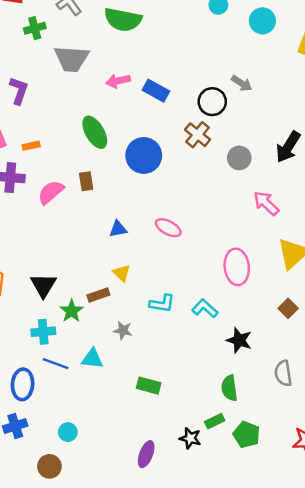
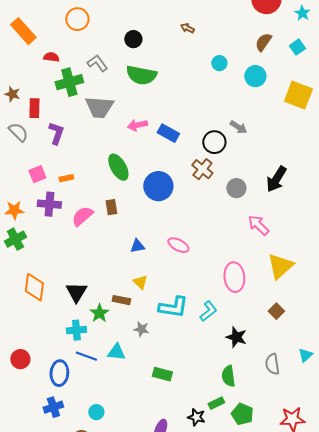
green cross: (35, 28) -> (69, 82), size x1.5
brown rectangle: (98, 295) -> (121, 300), turned 30
cyan L-shape: (162, 304) -> (173, 307), size x1.4
cyan L-shape: (205, 308) -> (208, 311), turned 100

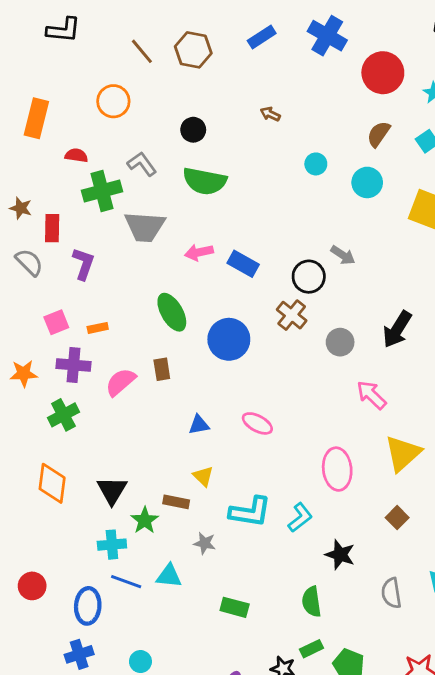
orange rectangle: (23, 31) -> (36, 118), turned 56
green cross: (15, 239) -> (63, 415), moved
green semicircle: (228, 376) -> (312, 602), moved

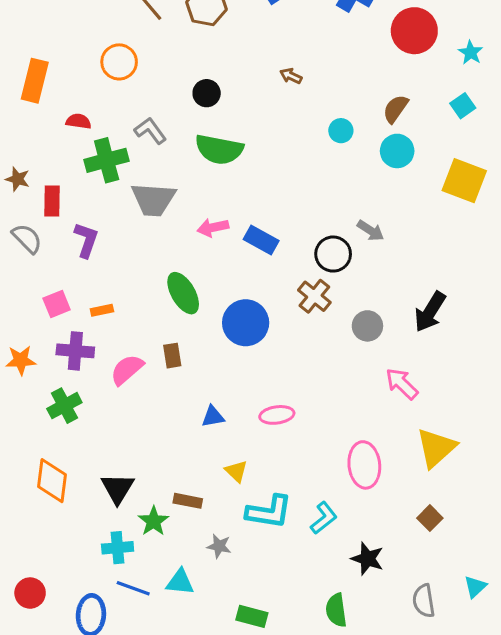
brown semicircle: (379, 134) -> (396, 109), moved
pink ellipse: (257, 423) -> (277, 415), turned -36
yellow triangle: (203, 476) -> (236, 471), moved

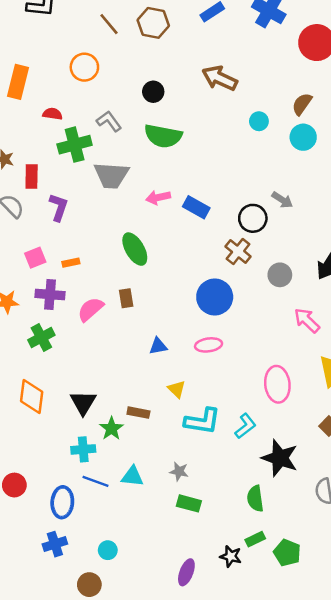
brown arrow: (291, 76) -> (220, 78), size x2.0
blue circle: (246, 323) -> (215, 297), moved
gray star: (219, 546) -> (179, 472), moved
black star: (367, 559) -> (280, 458), size x1.4

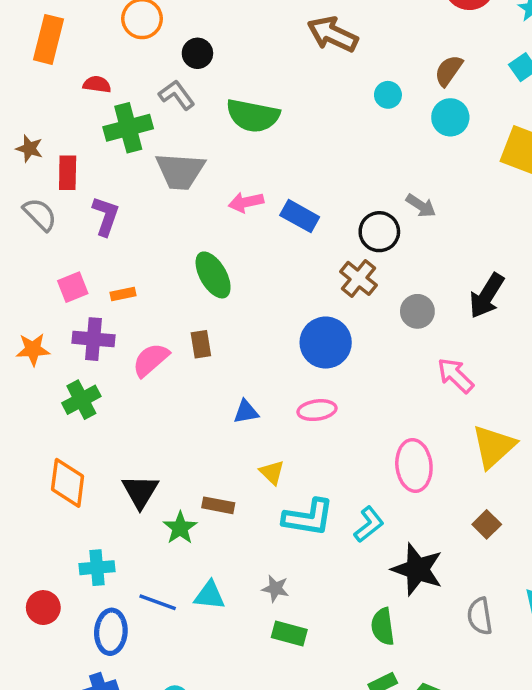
black circle: (153, 92) -> (197, 53), moved
cyan cross: (83, 449) -> (97, 568), moved

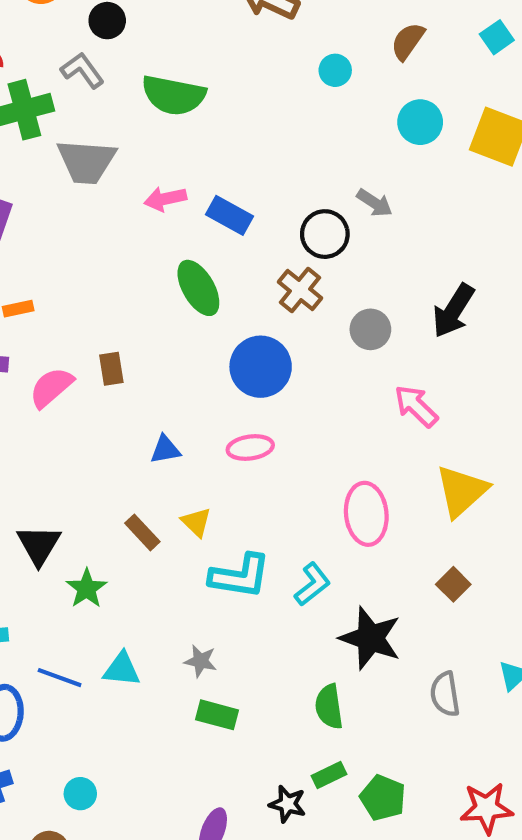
cyan circle: (450, 117) -> (420, 122), moved
green ellipse: (213, 275) -> (198, 288), moved
brown rectangle: (218, 505) -> (142, 532), moved, turned 36

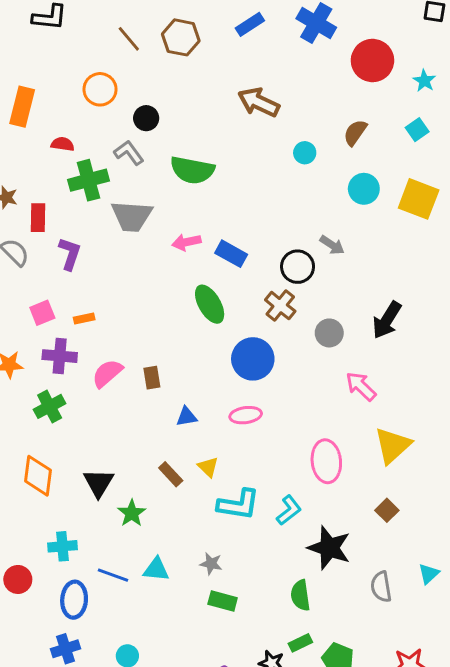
brown rectangle: (111, 369) -> (152, 378), moved

